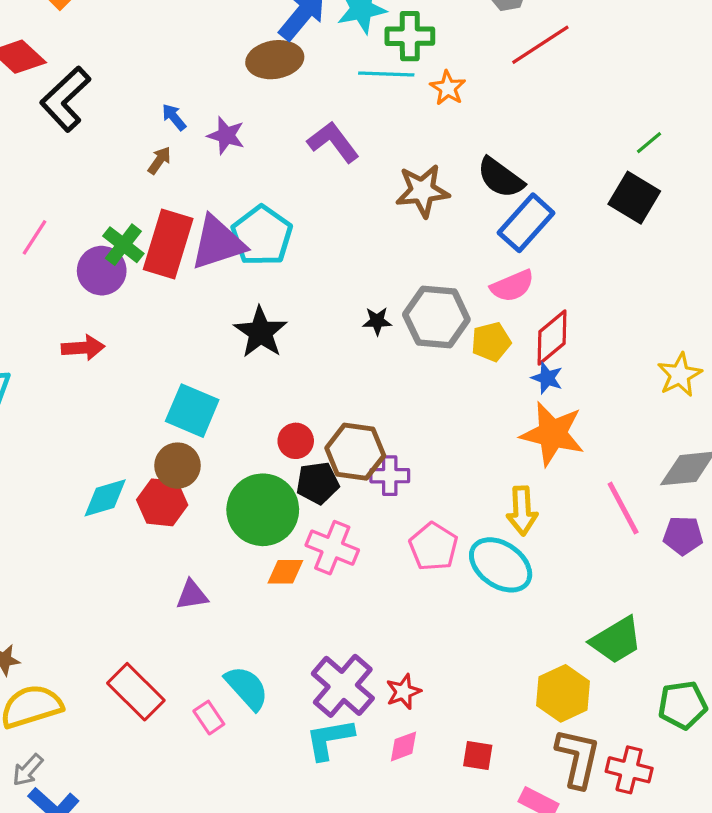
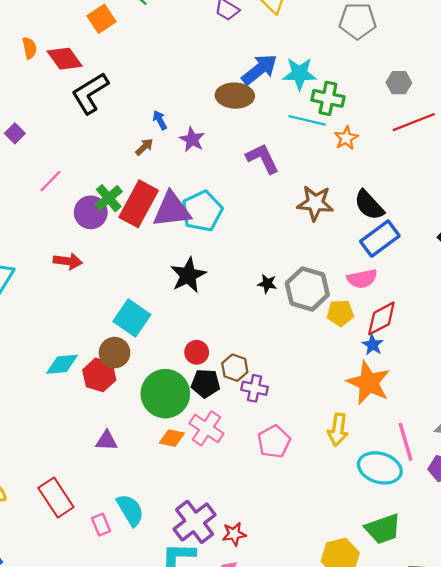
brown hexagon: (355, 452) -> (235, 368), size x0.7
cyan ellipse: (501, 565) -> (380, 468), moved, turned -30

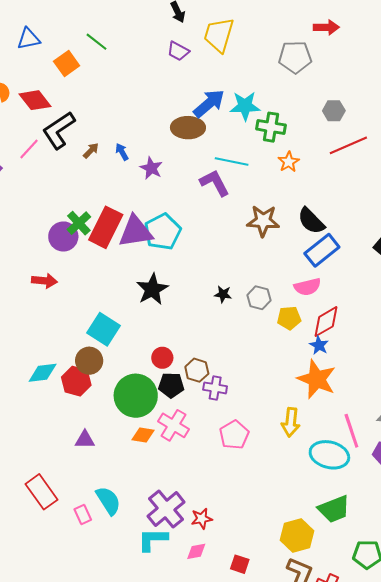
cyan line: (307, 120) -> (232, 161), moved
brown arrow: (144, 147) -> (91, 151), moved
pink line: (50, 181) -> (29, 149), moved
gray hexagon: (307, 289) -> (259, 298), size x0.6

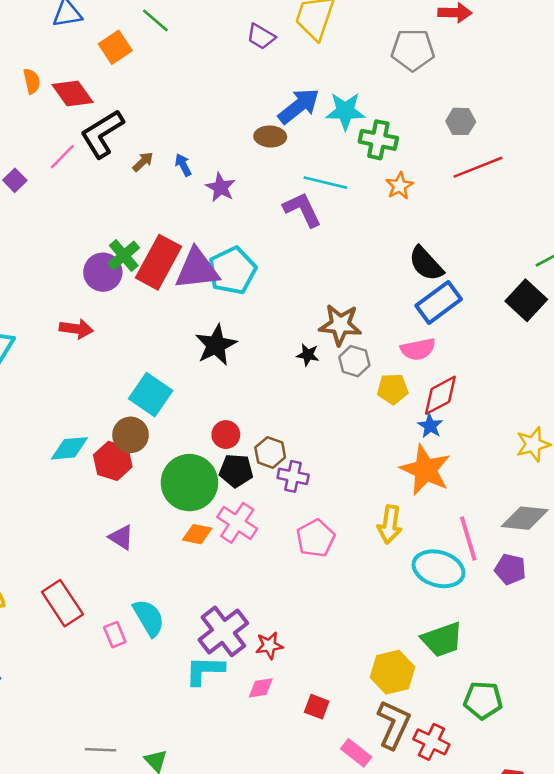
brown ellipse: (188, 128) -> (270, 136), size x0.7
brown star: (263, 221) -> (340, 325), moved
purple triangle: (85, 440) -> (121, 537), turned 30

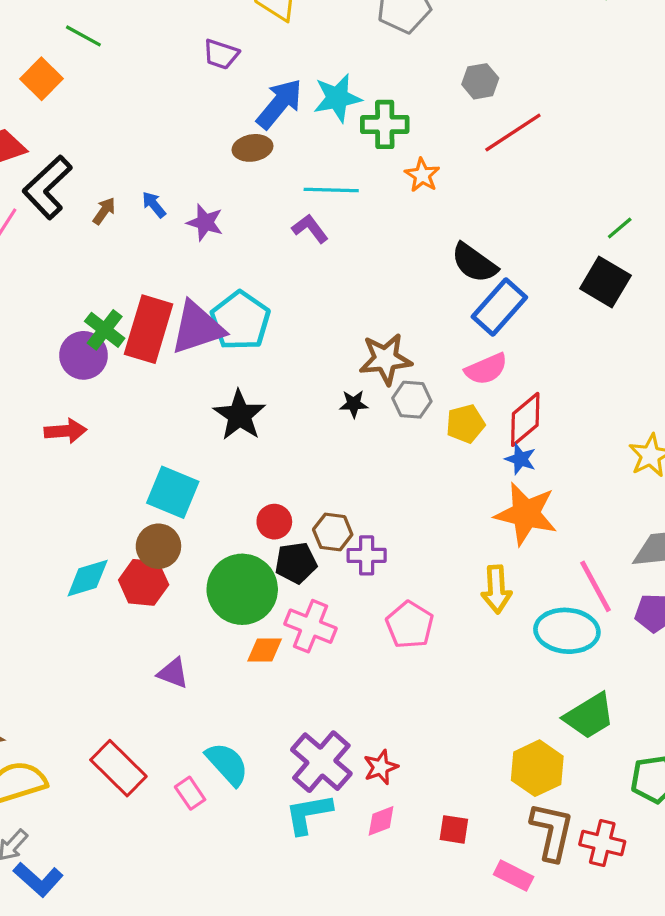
purple trapezoid: (261, 37) -> (221, 54), moved
purple L-shape: (302, 210) -> (310, 229), size x0.7

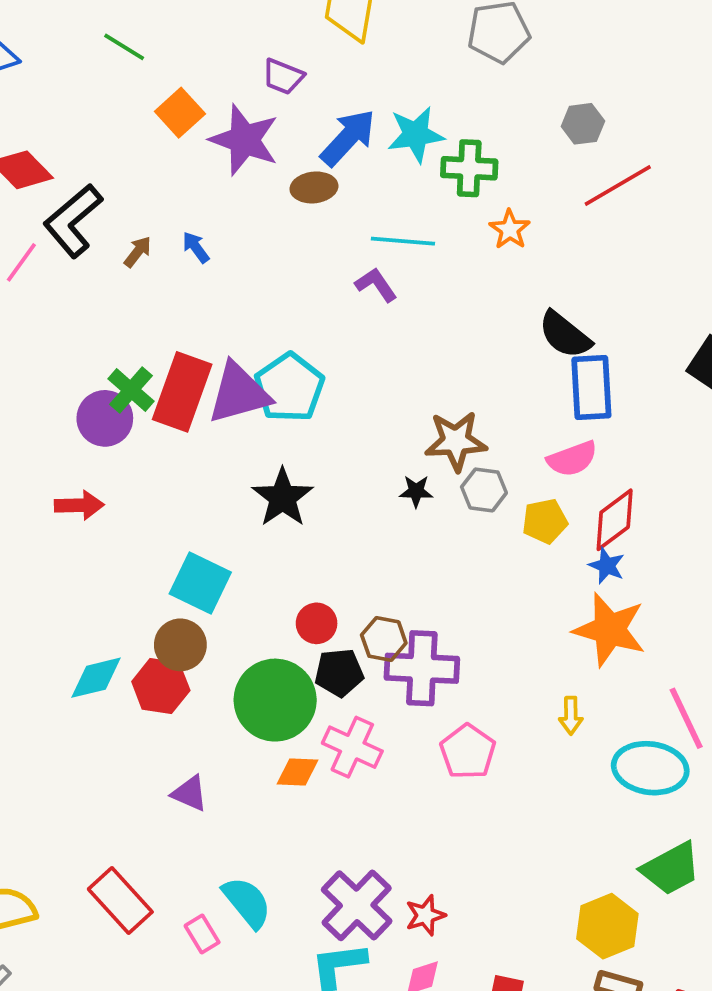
orange square: (42, 79) -> (180, 113), moved
purple star: (205, 222) -> (244, 140), moved, size x1.6
blue rectangle: (499, 307) -> (591, 387), turned -48
purple cross: (367, 555) -> (422, 668), size x1.6
yellow arrow: (496, 589) -> (571, 716), size x0.7

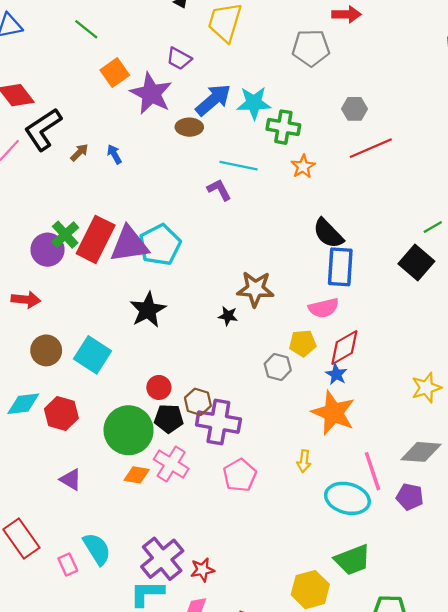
gray hexagon: (484, 490) -> (278, 367), moved
brown circle: (180, 645) -> (46, 350), moved

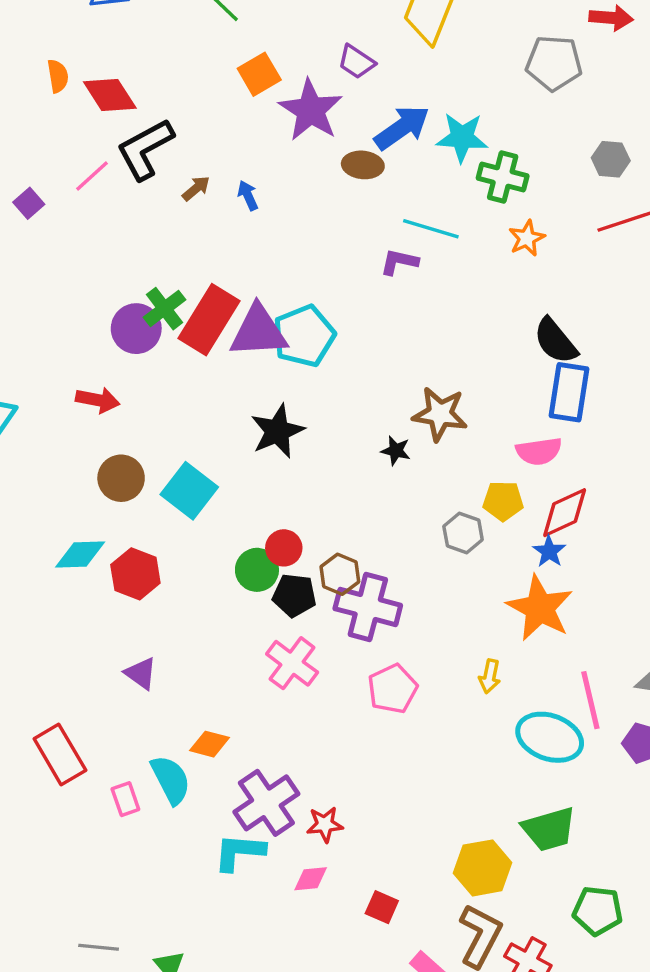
purple L-shape: (219, 190) -> (399, 262), turned -55
green circle: (129, 430) -> (257, 570), moved, size x0.6
orange diamond: (137, 475) -> (210, 744), moved

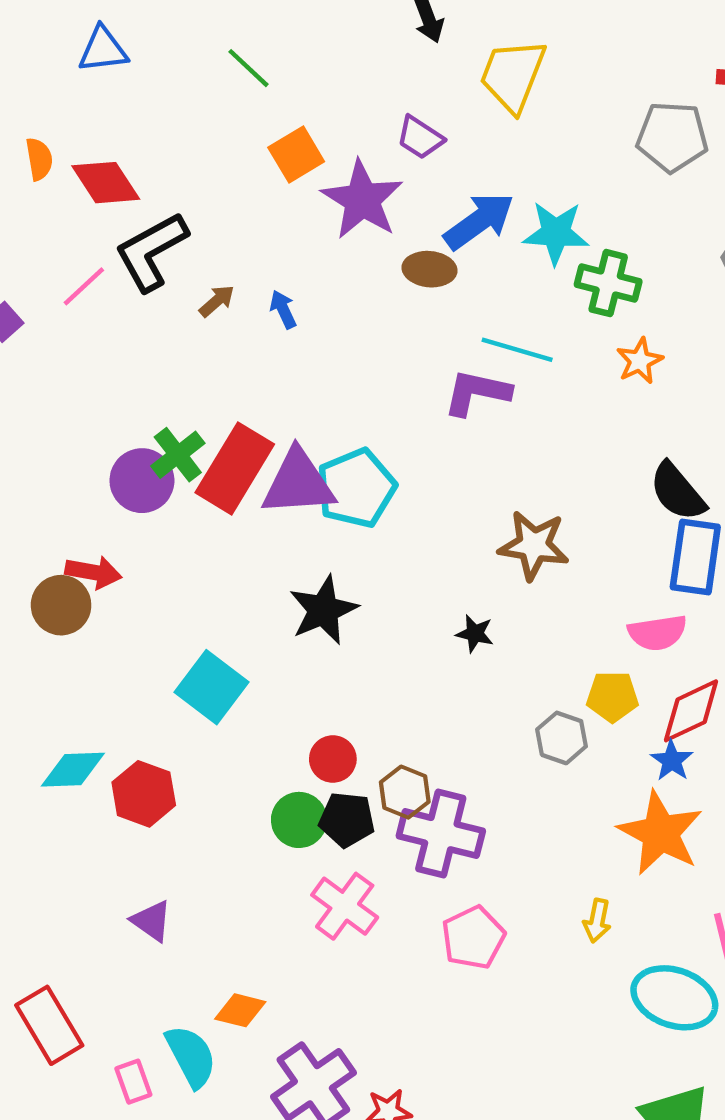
purple L-shape: (399, 262) -> (477, 393), size x1.4
brown star: (440, 414) -> (534, 545), moved
brown circle: (121, 478) -> (61, 605), moved
green circle: (257, 570) -> (299, 820), moved

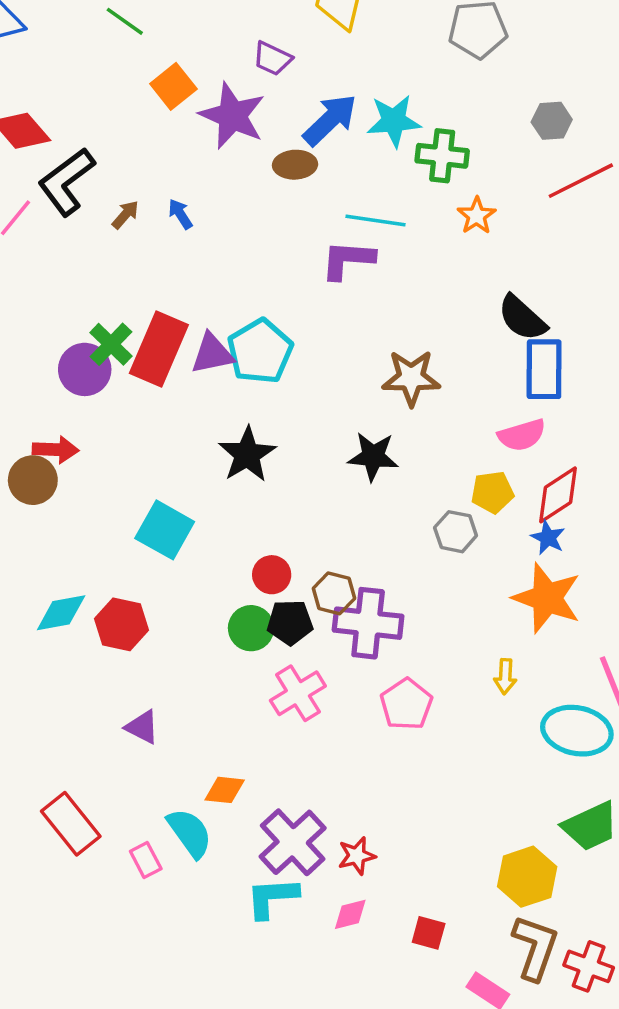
purple triangle: (298, 483) -> (212, 354), size x0.7
black star: (475, 633) -> (373, 456), size x1.6
pink cross: (345, 906) -> (298, 693), turned 30

